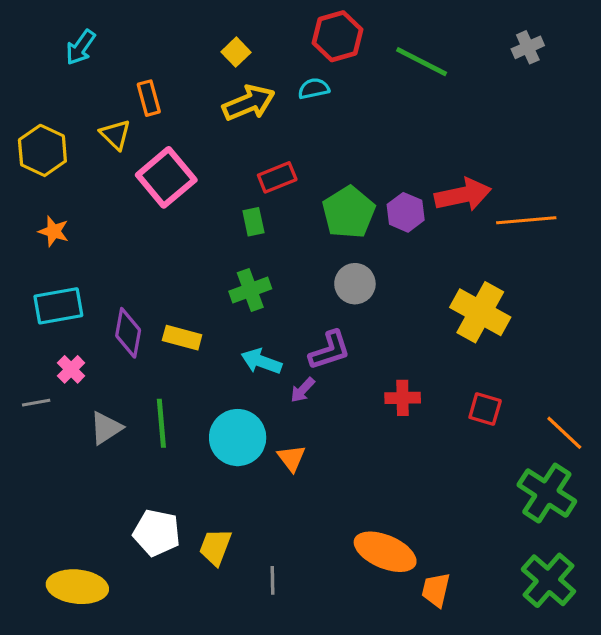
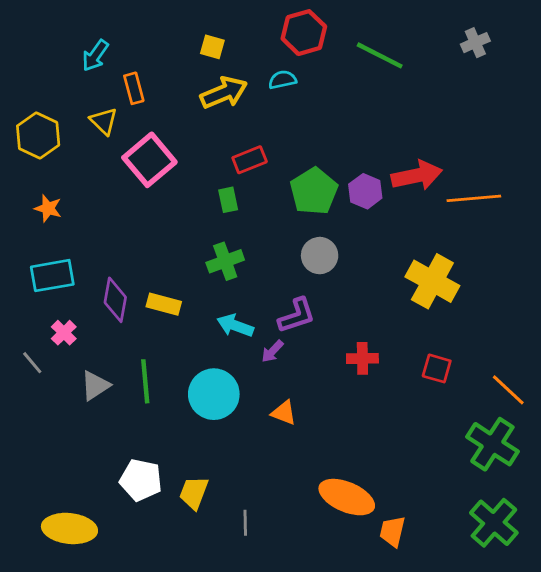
cyan arrow: (81, 47) -> (95, 55), moved
yellow square: (236, 52) -> (212, 47), turned -30
gray line: (36, 403) -> (32, 363), turned 60
orange triangle: (292, 458) -> (284, 413), moved, turned -32

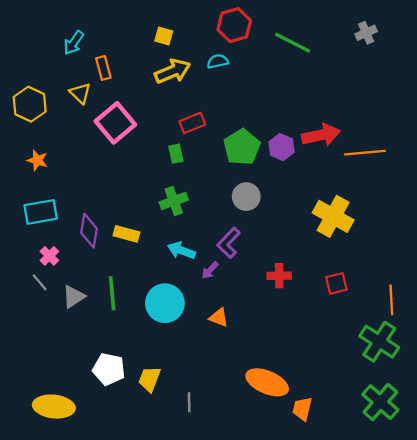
purple L-shape: (297, 316) -> (229, 243), turned 152
gray line: (32, 363) -> (40, 282), moved
red square: (437, 368) -> (336, 283), turned -30
orange line: (508, 390) -> (391, 300), turned 44

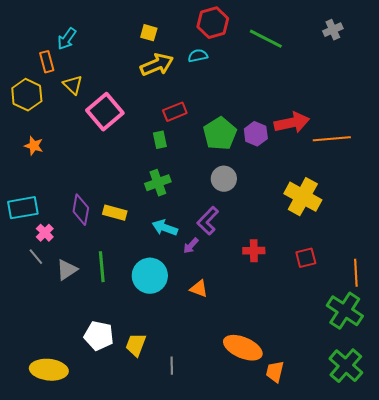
orange rectangle: (103, 68) -> (47, 62), moved
cyan rectangle: (41, 212) -> (23, 208), moved

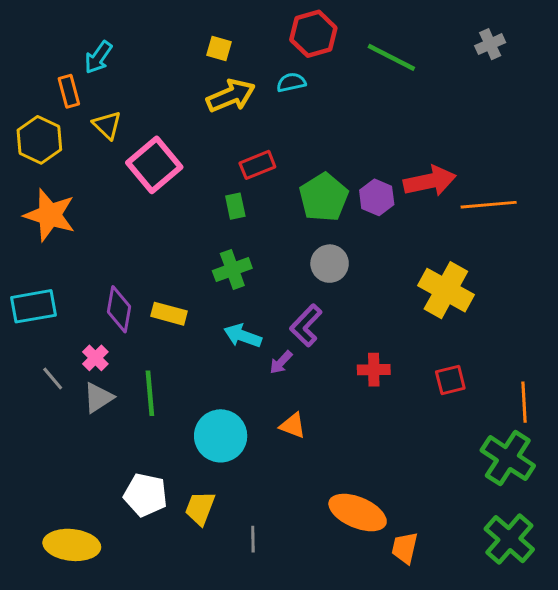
orange star: (34, 146) -> (50, 215), size x1.8
pink cross: (45, 233) -> (95, 358), moved
cyan circle: (150, 276) -> (221, 436), moved

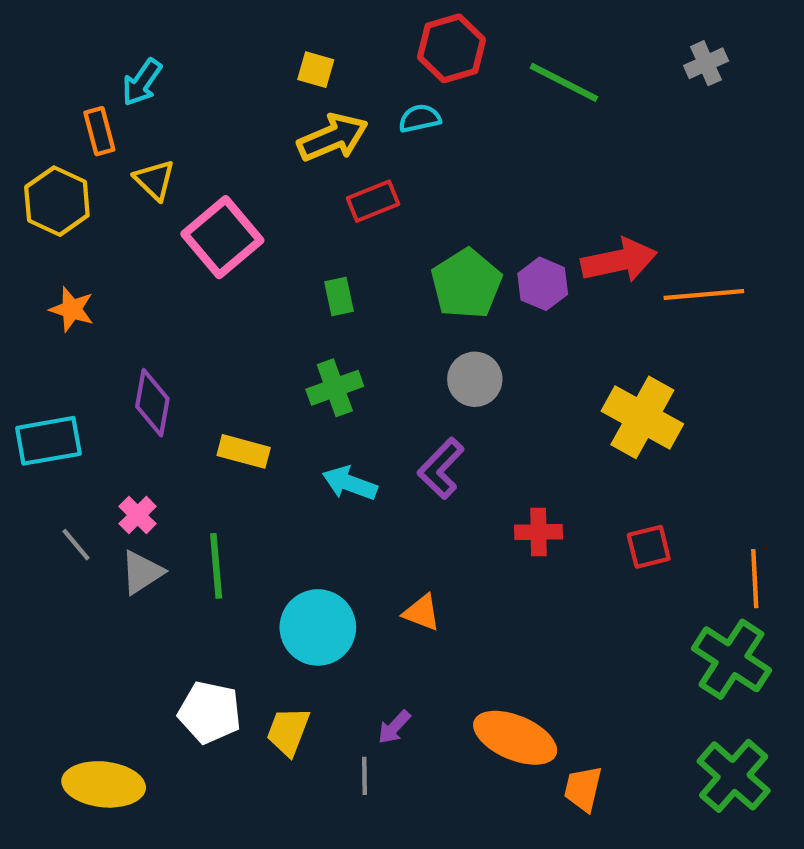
red rectangle: (257, 165) -> (373, 201), moved
orange star: (50, 215) -> (72, 309), size x0.6
purple diamond: (119, 309) -> (152, 403), moved
purple arrow: (281, 362) -> (394, 727), moved

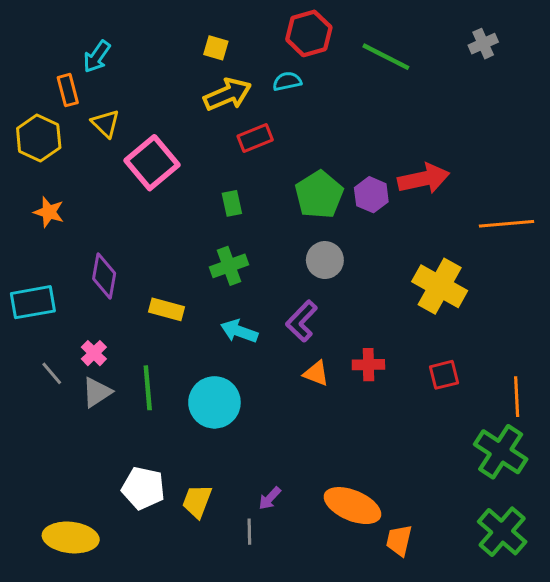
orange line: (704, 294) -> (506, 224), moved
orange triangle: (422, 613) -> (316, 373), moved
cyan circle: (318, 627) -> (214, 402), moved

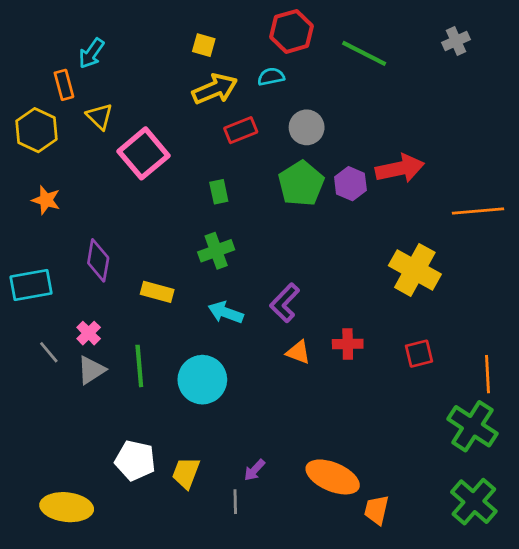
gray circle: (325, 260) -> (307, 127), moved

